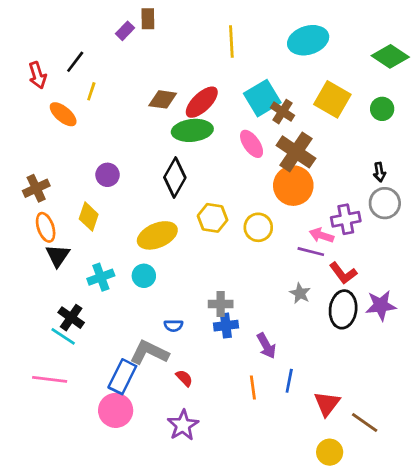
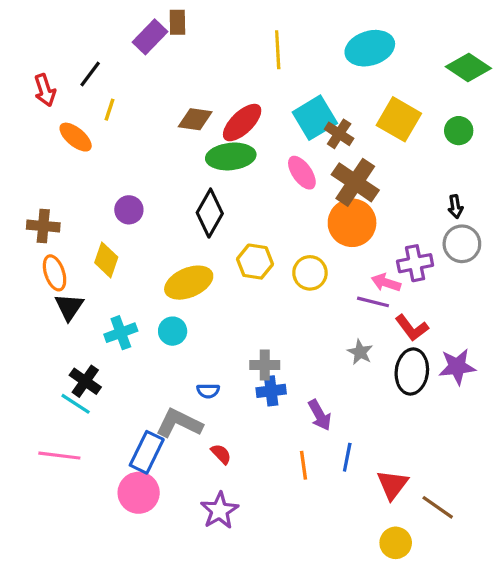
purple rectangle: (125, 31) -> (150, 37), size x1.5
brown cross: (36, 188) -> (43, 226), turned 30

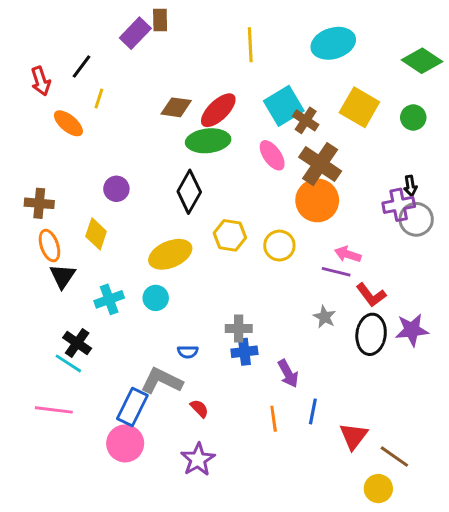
purple cross: (415, 263) -> (399, 205), moved
yellow circle: (396, 543) -> (378, 489), moved

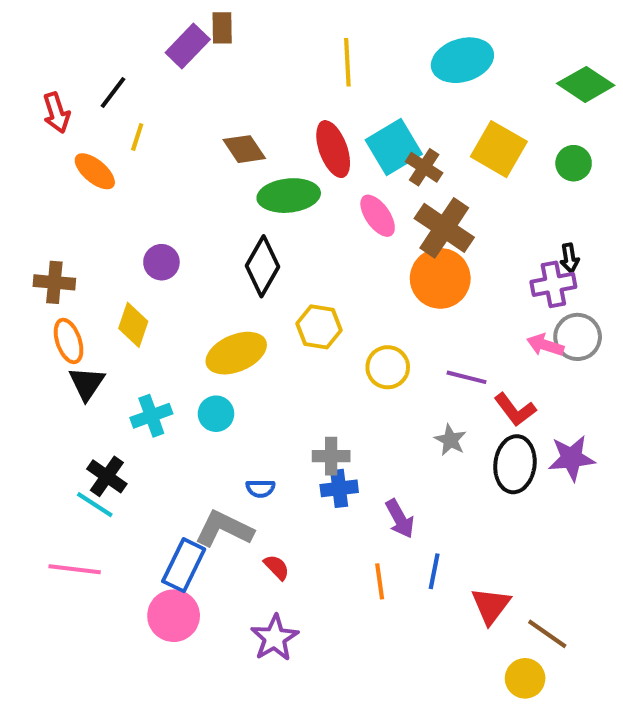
brown diamond: (176, 107) -> (244, 149), turned 48
red ellipse: (218, 110) -> (333, 149), moved, turned -66
gray circle: (416, 219) -> (578, 337), moved
yellow circle: (279, 246) -> (388, 367), moved
pink arrow: (348, 254) -> (545, 345), moved

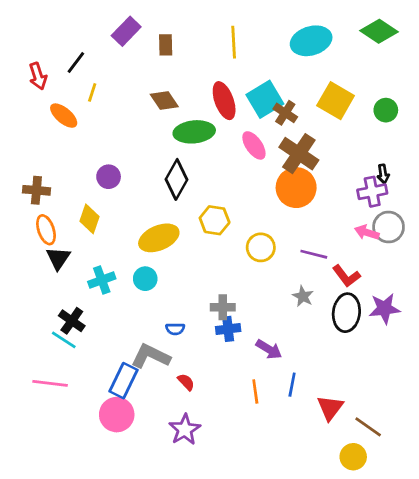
brown rectangle: (222, 28) -> (166, 45), moved
green diamond: (586, 84) -> (379, 31), moved
purple arrow: (400, 519) -> (269, 349), turned -30

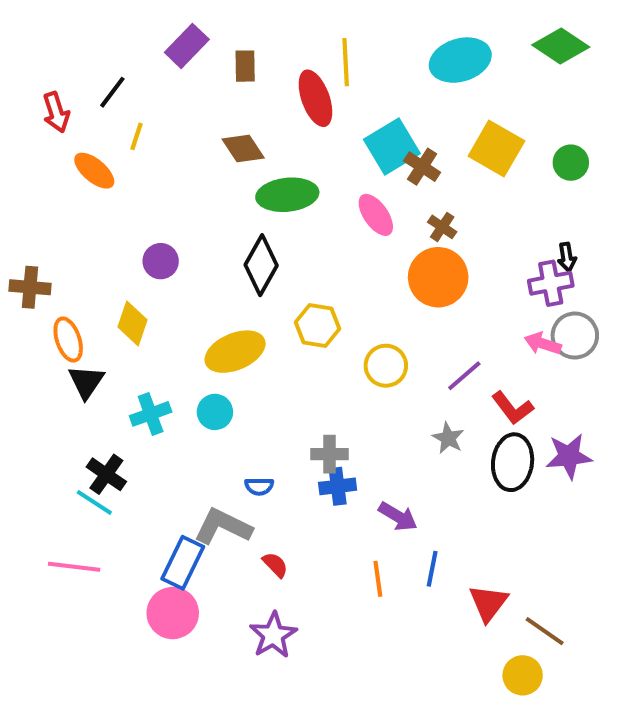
red ellipse: (224, 101) -> (315, 98), moved
brown cross: (299, 154) -> (442, 227), size x0.5
brown cross: (36, 190) -> (30, 287), moved
purple line: (314, 254) -> (464, 376), turned -55

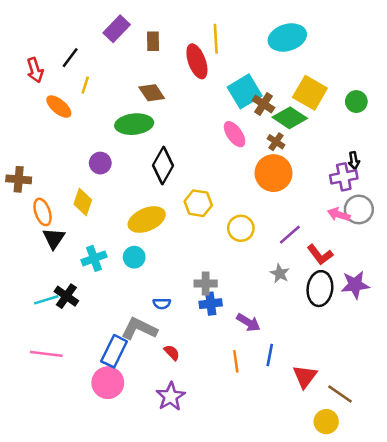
green diamond: (561, 46) -> (290, 118), moved
green ellipse: (287, 195) -> (134, 124), moved
cyan line: (94, 502) -> (46, 300), moved, turned -50

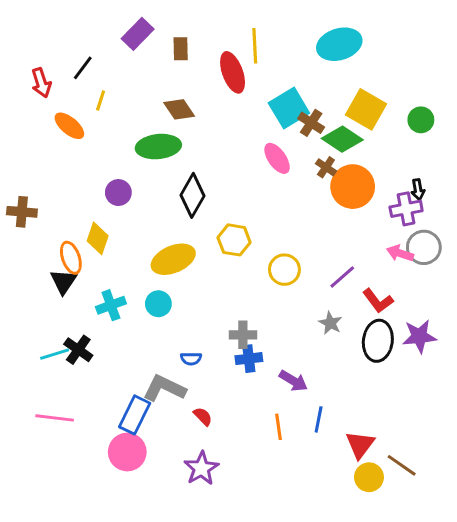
orange circle: (273, 173) -> (353, 187), moved
orange ellipse: (43, 212) -> (71, 258), moved
yellow circle: (326, 422) -> (369, 477), moved

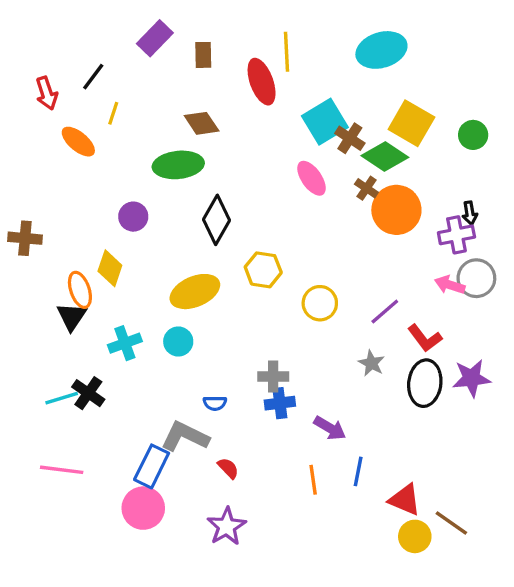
red triangle: (360, 445) -> (405, 500), turned -44

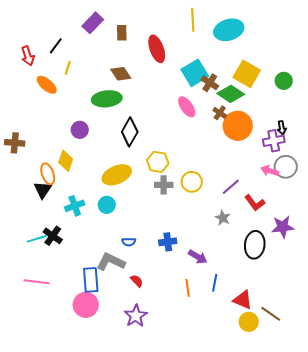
yellow line: (287, 52) -> (193, 20), moved
gray cross: (273, 376) -> (164, 185), moved
black ellipse: (425, 383) -> (255, 245), moved
blue rectangle: (152, 466) -> (91, 280), turned -30

